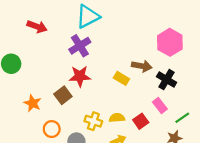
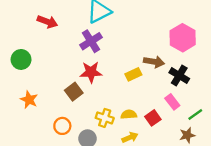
yellow rectangle: (121, 78) -> (133, 74), turned -56
orange star: (33, 103) -> (29, 100), moved

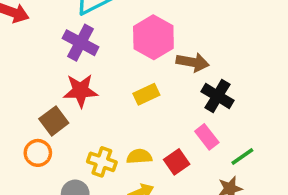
pink hexagon: (183, 38) -> (153, 37), moved
purple cross: (91, 41) -> (81, 43), turned -30
brown arrow: (154, 62) -> (193, 62), moved
orange circle: (62, 126) -> (38, 153), moved

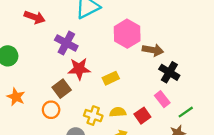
purple cross: (81, 43) -> (66, 43), moved
yellow rectangle: (146, 94) -> (111, 78), moved

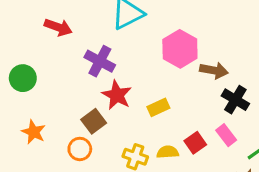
red star: (79, 69) -> (117, 95), turned 30
red square: (142, 116) -> (195, 143), moved

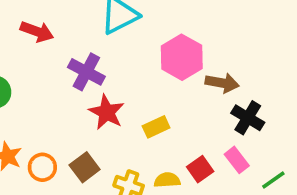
brown square: (94, 121) -> (85, 167), moved
orange circle: (80, 149) -> (42, 167), moved

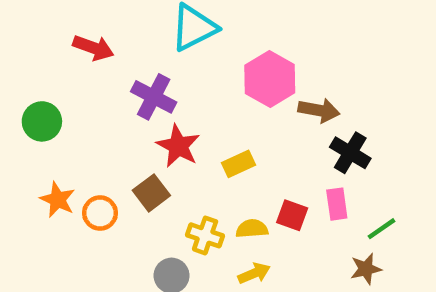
pink rectangle: (237, 160) -> (337, 204), turned 30
brown square: (85, 167) -> (151, 193), moved
red square: (200, 169) -> (292, 215), turned -35

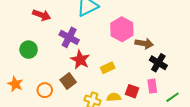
green circle: (42, 121) -> (29, 50), moved
orange star: (58, 200) -> (15, 84), moved

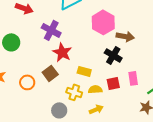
black cross: (158, 63) -> (113, 55), moved
yellow rectangle: (108, 68) -> (84, 71), moved, turned 40
red square: (132, 91) -> (113, 83), turned -32

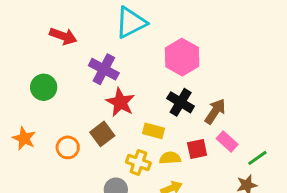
brown arrow: (125, 36) -> (215, 111), moved, turned -66
black cross: (113, 55) -> (181, 102), moved
pink rectangle: (133, 78) -> (227, 141), turned -40

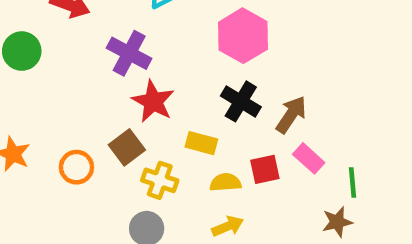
green circle: (44, 87) -> (22, 51), moved
green line: (257, 158) -> (353, 182), turned -60
yellow cross: (138, 162) -> (160, 180), moved

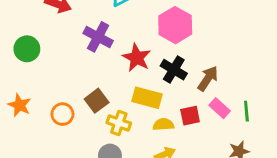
green circle: (22, 51) -> (27, 49), moved
red star: (153, 101) -> (137, 58), moved
yellow rectangle: (201, 143) -> (147, 98), size x1.4
green line: (353, 182) -> (246, 111), moved

